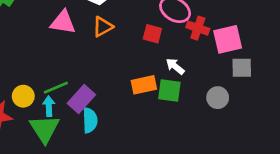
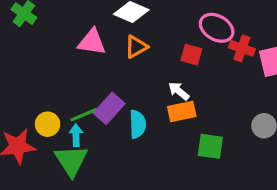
white arrow: (175, 66) -> (179, 91), moved
green square: (169, 91) -> (210, 146), moved
purple rectangle: (81, 99) -> (109, 108), moved
cyan semicircle: (90, 120) -> (138, 124), moved

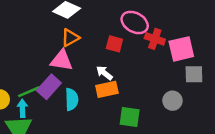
pink triangle: (92, 42) -> (62, 60), moved

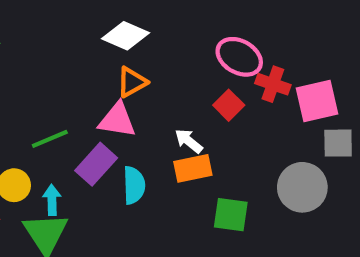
red square: (114, 44) -> (229, 105), moved, turned 30
green line: (29, 92) -> (50, 139), moved
gray circle: (172, 101) -> (302, 187), size x1.5

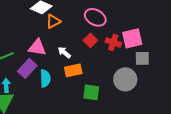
orange triangle: (132, 82) -> (53, 21), moved
red cross: (273, 84) -> (113, 42), moved
white arrow: (189, 141) -> (64, 52), moved

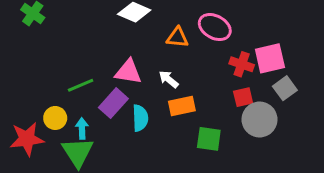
orange triangle: (53, 21) -> (177, 37), moved, turned 35
red square: (90, 40) -> (243, 97), moved, turned 32
gray square: (142, 58) -> (285, 88), turned -35

